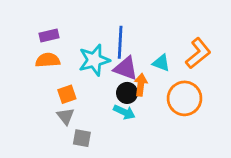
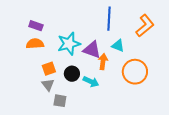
purple rectangle: (49, 35) -> (36, 26), turned 32
blue line: (120, 42) -> (109, 19), moved
orange L-shape: (198, 53) -> (145, 26), moved
black circle: (127, 93) -> (72, 74), moved

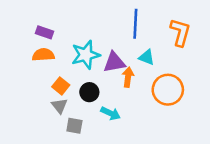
orange L-shape: (145, 26) -> (180, 32), turned -35
purple triangle: (92, 50) -> (114, 62), turned -30
orange square: (49, 69) -> (61, 86), turned -32
cyan arrow: (91, 82) -> (111, 113), moved

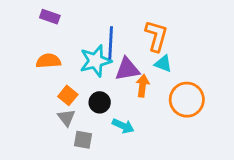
blue line: (135, 24) -> (111, 43), moved
purple rectangle: (45, 32) -> (50, 17), moved
orange L-shape: (180, 32) -> (156, 36), moved

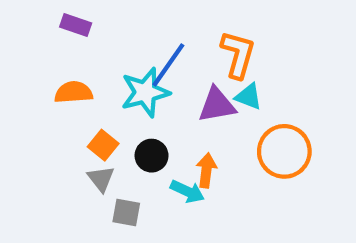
blue line: (111, 43) -> (168, 65), turned 32
purple triangle: (127, 69) -> (217, 105), moved
orange arrow: (143, 86) -> (206, 170), moved

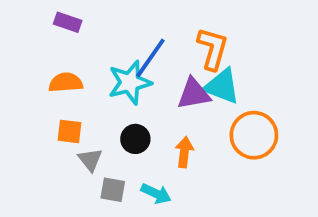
cyan triangle: (248, 97) -> (222, 86), size x1.5
orange square: (103, 145) -> (70, 131), moved, turned -32
cyan arrow: (187, 191) -> (156, 194), moved

